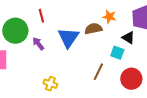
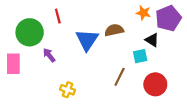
orange star: (109, 17) -> (143, 13), moved
purple arrow: (38, 44) -> (49, 55), moved
cyan square: (117, 53) -> (140, 56), turned -32

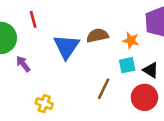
orange star: (143, 13) -> (131, 40), moved
black triangle: (152, 40) -> (151, 70), moved

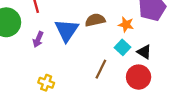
purple arrow: (23, 64) -> (38, 39), moved, turned -119
cyan square: (127, 65) -> (123, 47), turned -35

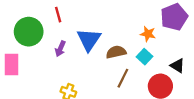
brown semicircle: (95, 20) -> (116, 52), moved
black triangle: (144, 52) -> (177, 66), moved

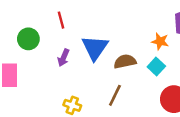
green circle: (29, 32) -> (28, 39), size x0.7
brown line: (123, 78) -> (115, 95), moved

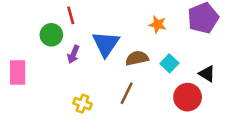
green circle: (28, 39) -> (51, 35), moved
orange star: (160, 41) -> (158, 24), moved

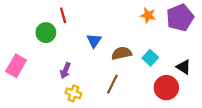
orange star: (158, 24) -> (148, 15), moved
blue triangle: (106, 44) -> (94, 41), size x0.6
purple arrow: (73, 54) -> (65, 70), moved
pink rectangle: (18, 72) -> (16, 66), turned 30

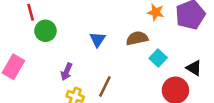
red line: (63, 15) -> (31, 12), moved
brown semicircle: (122, 53) -> (137, 38), moved
brown line: (112, 84) -> (105, 86), moved

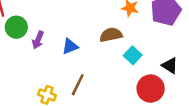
blue triangle: (97, 39) -> (70, 46), moved, turned 35
purple arrow: (67, 72) -> (38, 40), moved

